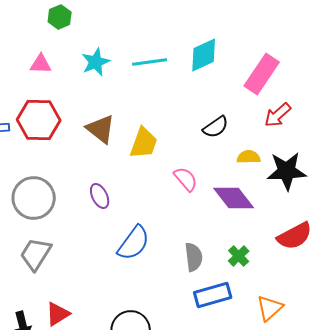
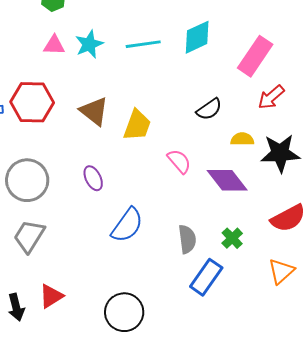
pink triangle: (41, 64) -> (54, 45), moved
blue rectangle: (213, 295) -> (206, 277), turned -39
orange triangle: (270, 308) -> (281, 271), moved

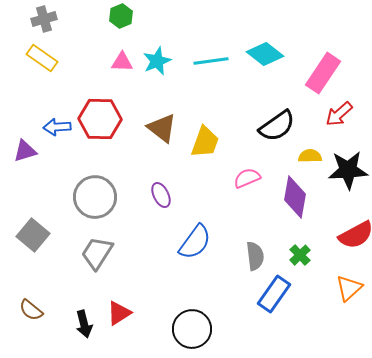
cyan diamond: (197, 37) -> (265, 54), turned 63
black semicircle: (209, 109) -> (277, 126), size x1.4
pink semicircle: (179, 161) -> (247, 178), turned -72
purple diamond: (227, 180) -> (295, 197), turned 48

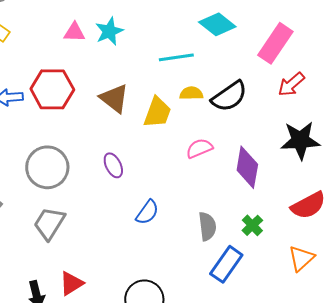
cyan line: (211, 61) -> (176, 57), moved
yellow semicircle: (310, 156) -> (191, 93), moved
blue semicircle: (195, 242) -> (147, 212), size x0.7

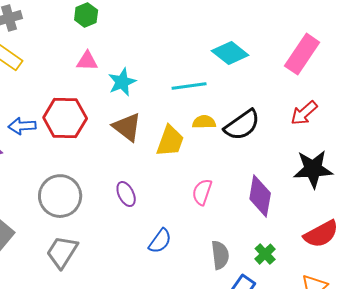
cyan star: (109, 31) -> (122, 82), moved
pink rectangle: (275, 43) -> (302, 54), moved
pink semicircle: (199, 148) -> (202, 192), moved, turned -48

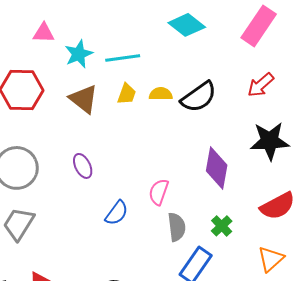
cyan line: (189, 86) -> (123, 58), moved
yellow trapezoid: (170, 141) -> (127, 94), moved, size x0.7
pink semicircle: (202, 192) -> (159, 192), moved

